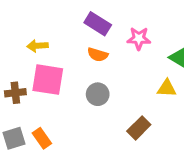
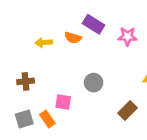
orange semicircle: (98, 55) -> (73, 38), moved
pink square: (48, 80) -> (63, 102), moved, size x0.6

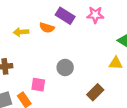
pink star: (128, 36) -> (95, 15), moved

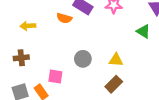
yellow arrow: (21, 32) -> (28, 26), moved
yellow triangle: (116, 63) -> (116, 60), moved

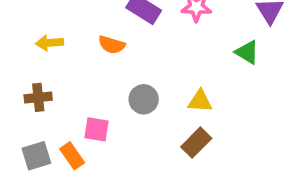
orange semicircle: (64, 18) -> (112, 45), moved

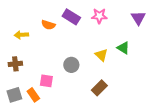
orange semicircle: (112, 45) -> (48, 25), moved
green triangle: (247, 52) -> (123, 48), moved
yellow triangle: (200, 101) -> (101, 55), moved, turned 40

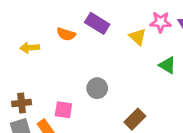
pink star: (99, 16) -> (161, 22), moved
yellow triangle: (101, 55) -> (138, 37), moved
brown cross: (15, 64) -> (22, 103), moved

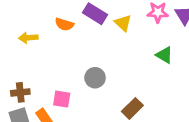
yellow triangle: (138, 37) -> (123, 23), moved

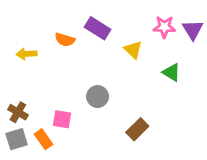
yellow triangle: (123, 23) -> (133, 50), moved
brown cross: (20, 92) -> (18, 112), turned 36

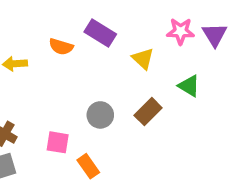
brown rectangle: (137, 129) -> (148, 112), moved
orange rectangle: (44, 139) -> (88, 166), moved

